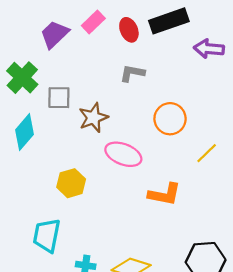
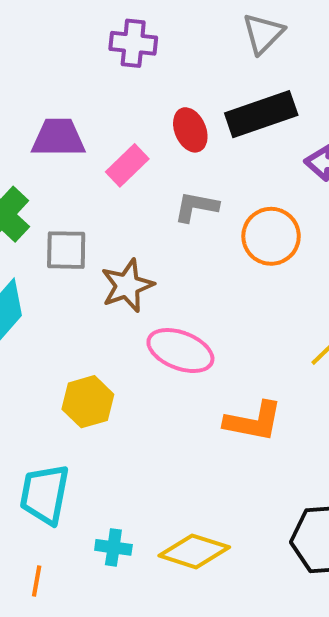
pink rectangle: (93, 22) -> (127, 165), moved
purple trapezoid: (54, 34) -> (58, 138), turned 44
orange circle: (170, 119) -> (271, 236), moved

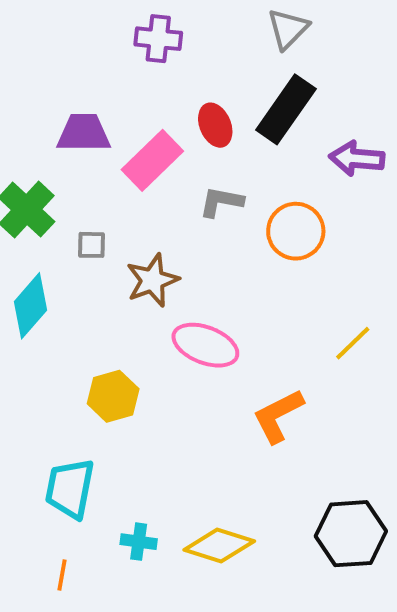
black rectangle: (261, 114) -> (286, 109), turned -36
pink rectangle: (127, 165) -> (152, 160), size x1.4
gray square: (66, 250) -> (91, 245), size x0.7
orange L-shape: (253, 421) -> (278, 416), turned 142

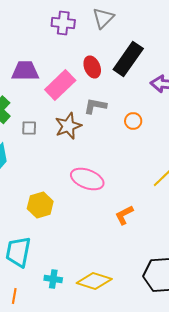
gray triangle: (288, 29) -> (103, 18), moved
orange circle: (296, 231) -> (133, 121), size x0.6
brown star: (152, 280) -> (68, 126), moved
orange L-shape: (278, 416) -> (124, 215), size x0.7

